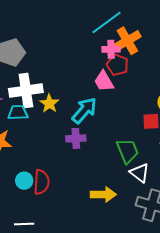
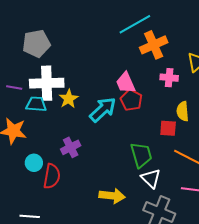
pink cross: (111, 49) -> (169, 78), moved
red pentagon: (117, 65) -> (131, 100), moved
purple cross: (76, 138) -> (71, 147), moved, turned -30
cyan circle: (24, 181) -> (34, 163), moved

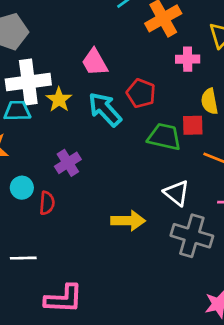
pink trapezoid: (126, 83) -> (95, 62), moved
cyan arrow: (103, 110) -> (105, 109), turned -84
green trapezoid: (141, 155) -> (164, 137), moved, turned -56
red semicircle: (52, 176) -> (47, 203), size x0.7

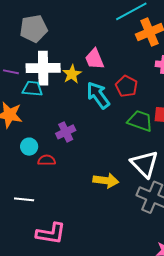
yellow star: (59, 100) -> (72, 74), moved
white triangle: (177, 193) -> (145, 164), size x1.4
red semicircle: (47, 203) -> (47, 160), turned -102

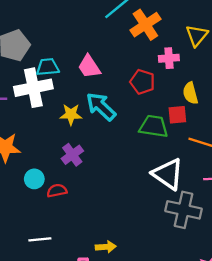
yellow star: (72, 74) -> (71, 114), moved, turned -30
red pentagon: (126, 86) -> (142, 82), moved
cyan trapezoid: (32, 89) -> (48, 67), moved
yellow arrow: (106, 181) -> (106, 247), moved, size x0.7

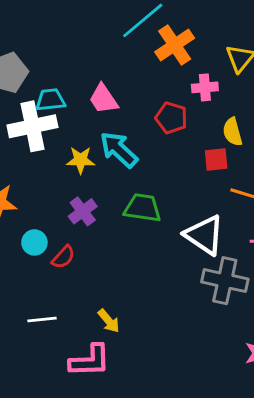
green trapezoid: (154, 126) -> (143, 208), moved
red semicircle: (57, 191) -> (63, 257), turned 144
yellow arrow: (106, 247) -> (109, 321), moved, turned 54

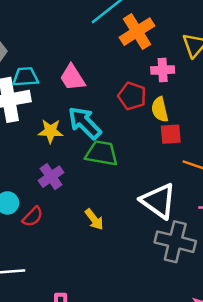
yellow semicircle: (232, 132) -> (160, 109), moved
green trapezoid: (143, 208) -> (102, 153), moved
yellow arrow: (109, 321) -> (94, 219), moved

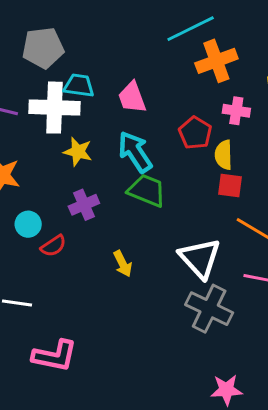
yellow star: (51, 131) -> (78, 152), moved

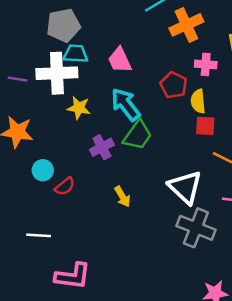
gray pentagon: (43, 48) -> (63, 25), moved
green trapezoid: (147, 191) -> (138, 135), turned 108
purple cross: (84, 205) -> (102, 147), moved

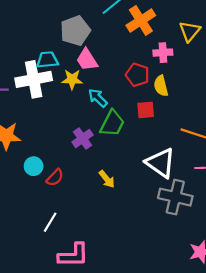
gray pentagon: (63, 25) -> (75, 31), moved
cyan arrow: (126, 104) -> (98, 98), size x0.7
yellow star: (79, 108) -> (72, 79), moved
red square: (205, 126) -> (146, 110), moved
white line: (39, 235) -> (50, 222), moved, turned -54

